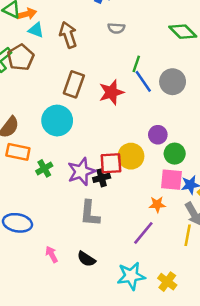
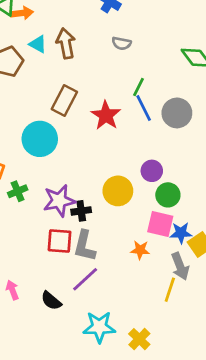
cyan triangle: (36, 30) -> (38, 44), moved
red star: (111, 92) -> (106, 115), turned -30
red square: (111, 163) -> (60, 241), moved
gray L-shape: (90, 213) -> (85, 246), moved
purple line: (143, 233) -> (85, 279), moved

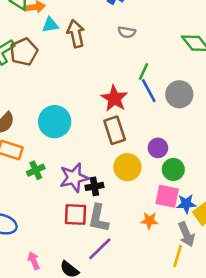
cyan triangle: (38, 44) -> (50, 25), moved, turned -36
brown rectangle: (64, 100) -> (115, 130), moved, turned -44

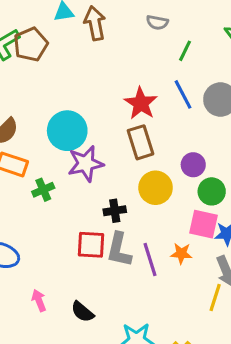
green line: (144, 72) -> (185, 51), moved
purple star: (74, 178) -> (86, 164), moved
purple line: (100, 249) -> (150, 259), moved, turned -64

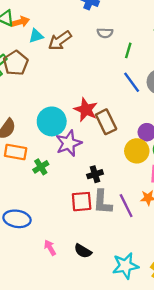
brown arrow: (95, 23) -> (60, 41), turned -105
red star: (141, 103) -> (86, 110), moved
yellow circle: (156, 188) -> (137, 151), moved

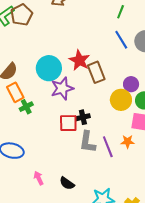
orange rectangle: (16, 152) -> (15, 92), turned 48
green cross: (41, 167) -> (26, 107), moved
red square: (82, 202) -> (68, 123), moved

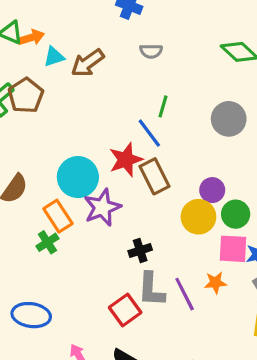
green line: (121, 12) -> (163, 106), moved
blue line: (121, 40) -> (149, 133), moved
red star: (79, 60) -> (126, 160), turned 30
orange rectangle: (15, 92) -> (58, 216), moved
red square: (68, 123) -> (125, 310), moved, turned -30

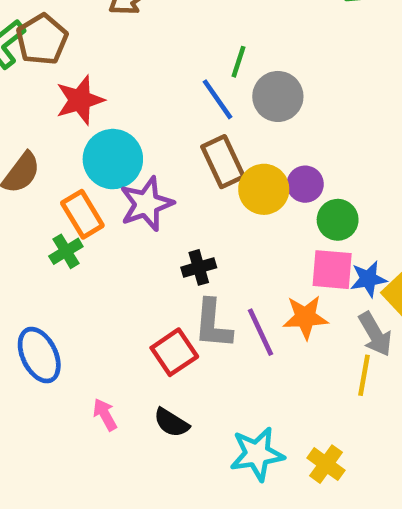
gray circle: (229, 119) -> (278, 96), moved
red star: (126, 160) -> (80, 100), moved
yellow circle: (198, 217) -> (264, 189), moved
orange star: (215, 283) -> (305, 317), size x1.4
blue ellipse: (31, 315) -> (39, 355), turned 54

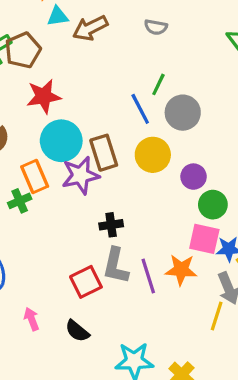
brown rectangle: (223, 162) -> (104, 153), moved
yellow circle: (264, 189) -> (153, 155), moved

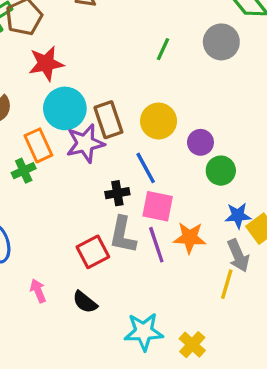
blue line: (140, 109) -> (146, 168), moved
gray circle: (183, 113) -> (221, 42), moved
pink square: (204, 239) -> (158, 206), moved

